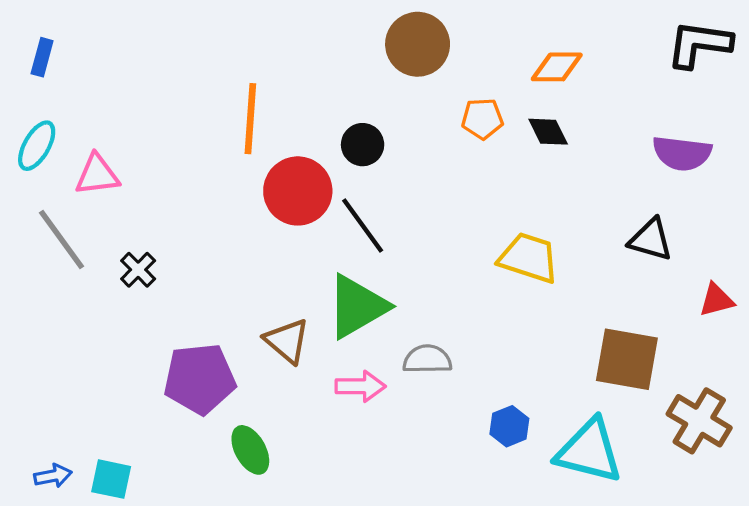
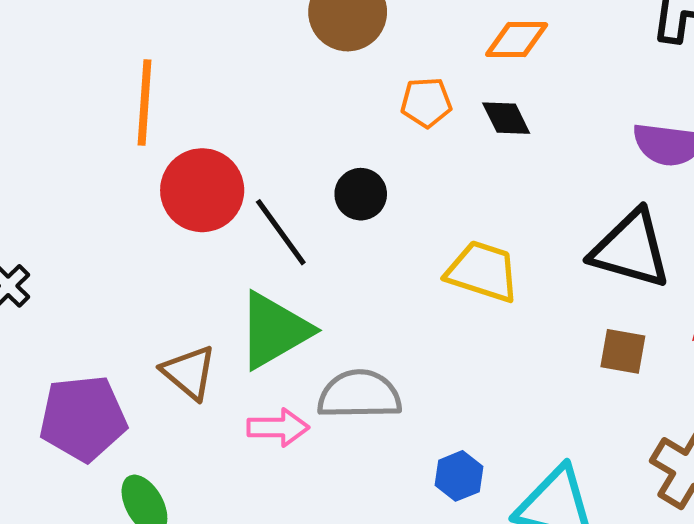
black circle: (363, 145) -> (361, 194), moved
black triangle: (651, 240) -> (631, 249), size x1.5
gray semicircle: (427, 359) -> (359, 395), size x1.4
brown square: (627, 359) -> (623, 351), moved, size x0.6

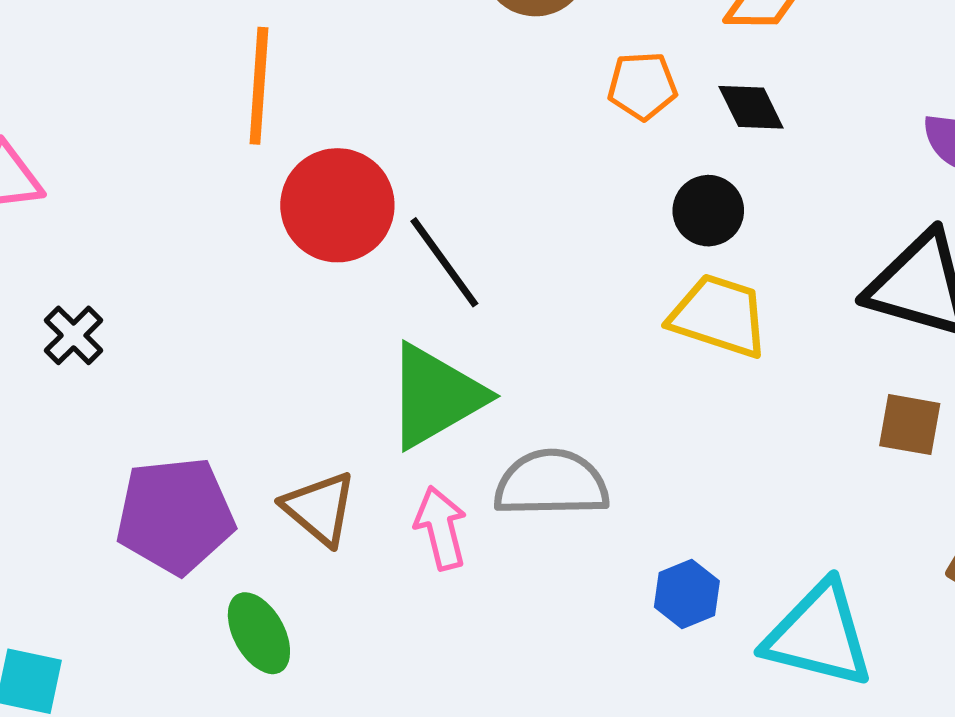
black circle: (361, 194) -> (708, 211), moved
brown triangle: (189, 372) -> (320, 508), moved
pink arrow: (278, 427) -> (441, 528), turned -104

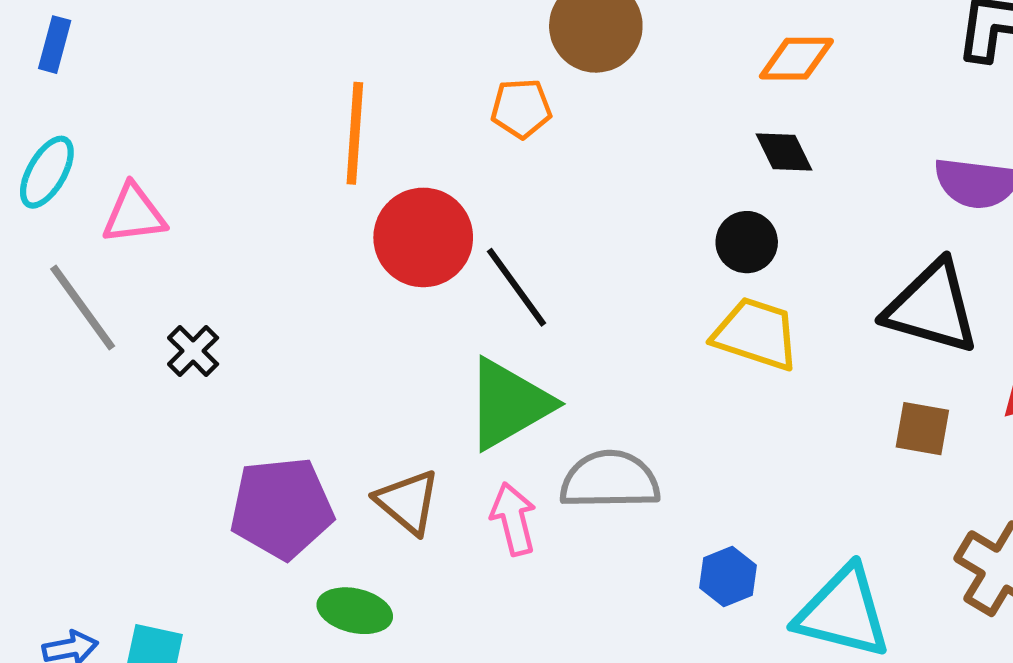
orange pentagon: (642, 86) -> (521, 108), moved
green ellipse: (259, 633) -> (355, 611), turned -48

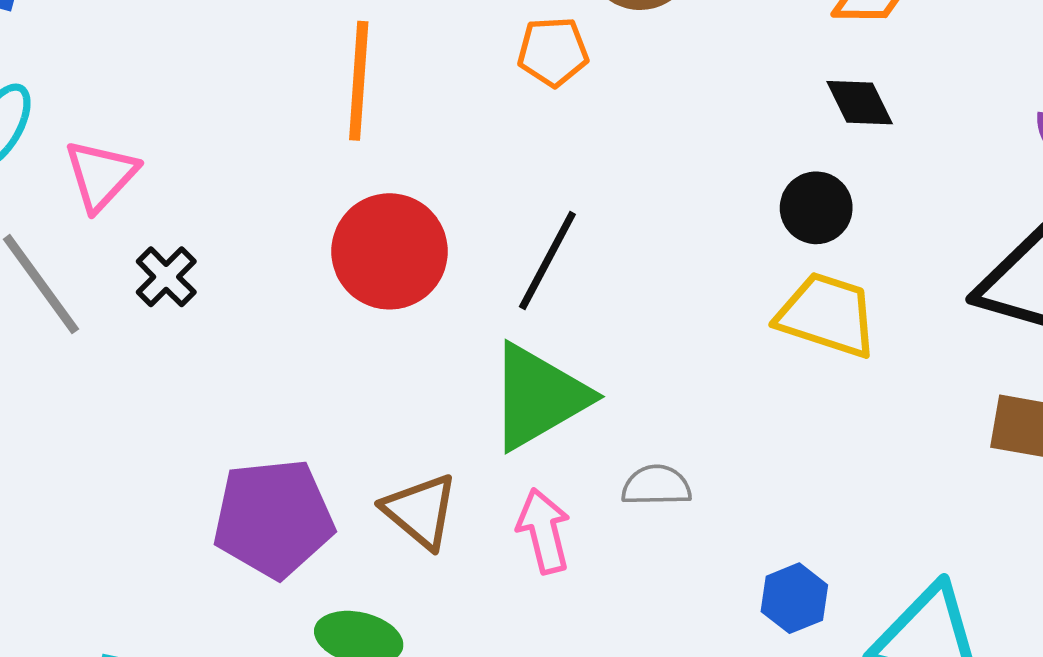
pink triangle: (134, 214) -> (101, 175), turned -40
red circle: (423, 237) -> (390, 251), moved
black line: (517, 287) -> (547, 260), turned 64
black cross: (193, 351) -> (166, 277), moved
gray semicircle: (610, 480) -> (656, 486), size x0.6

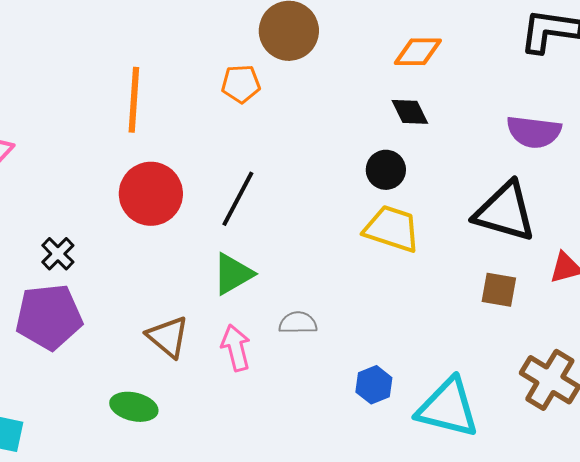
black cross: (166, 277) -> (58, 254), moved
green triangle: (538, 397) -> (233, 274), size x0.7
purple pentagon: (273, 518) -> (49, 317), moved

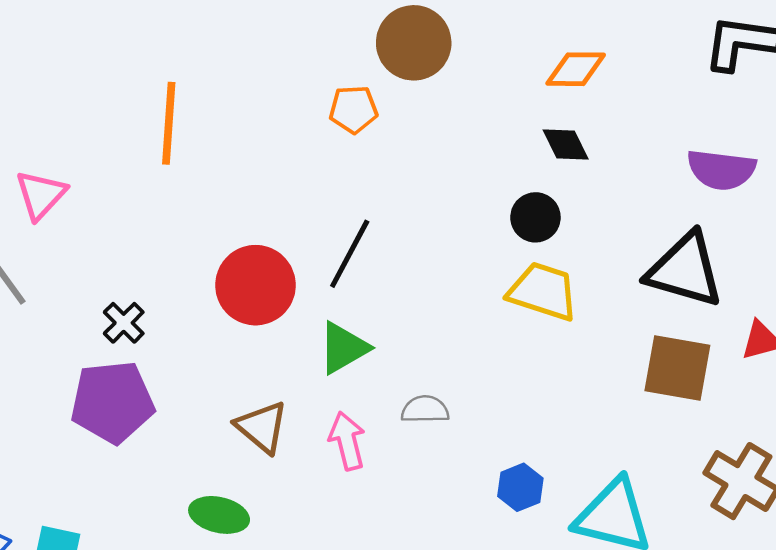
orange line: (134, 100) -> (169, 123), moved
red circle: (151, 194) -> (255, 285), moved
brown square: (499, 290) -> (677, 368), size x1.5

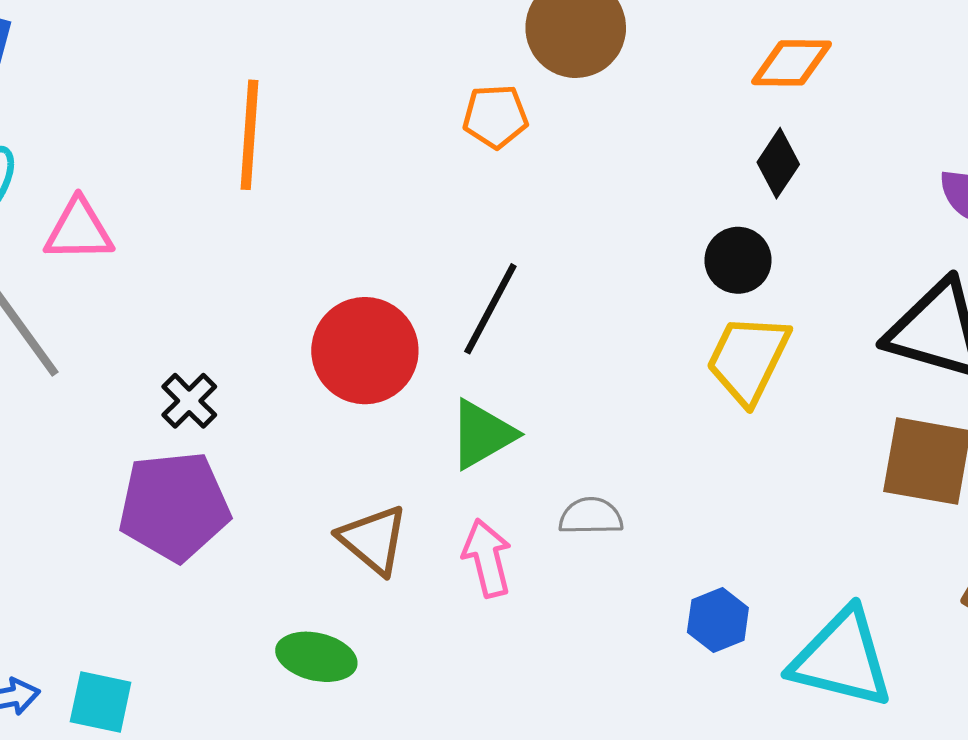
black diamond: (566, 145) -> (778, 163), turned 60
pink triangle: (41, 195) -> (79, 230), turned 46
yellow trapezoid: (543, 291) -> (748, 359), turned -82

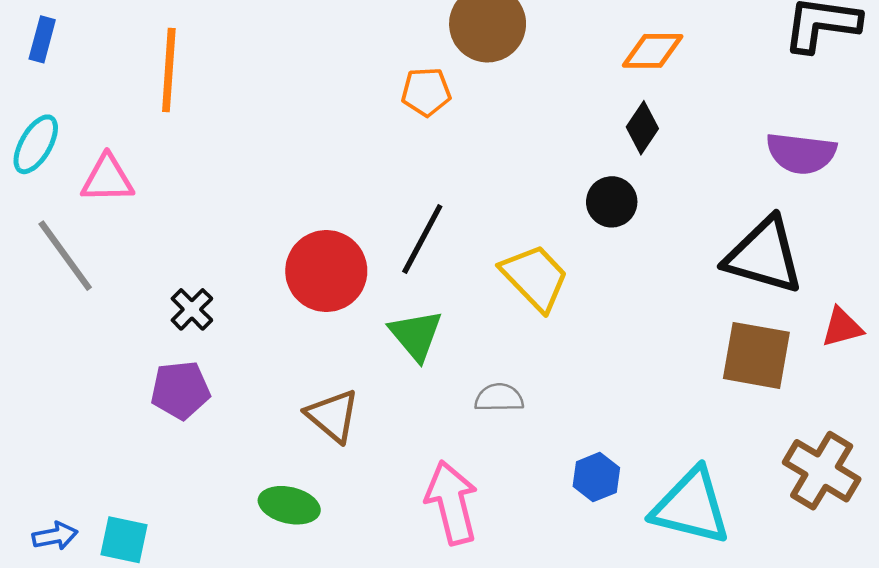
orange line: (249, 135) -> (169, 70), moved
yellow trapezoid: (748, 359) -> (535, 277), moved, turned 110
green triangle: (482, 434) -> (416, 335), turned -40
purple pentagon: (174, 506) -> (180, 390), size x0.7
pink arrow: (487, 558) -> (452, 503), moved, size x1.4

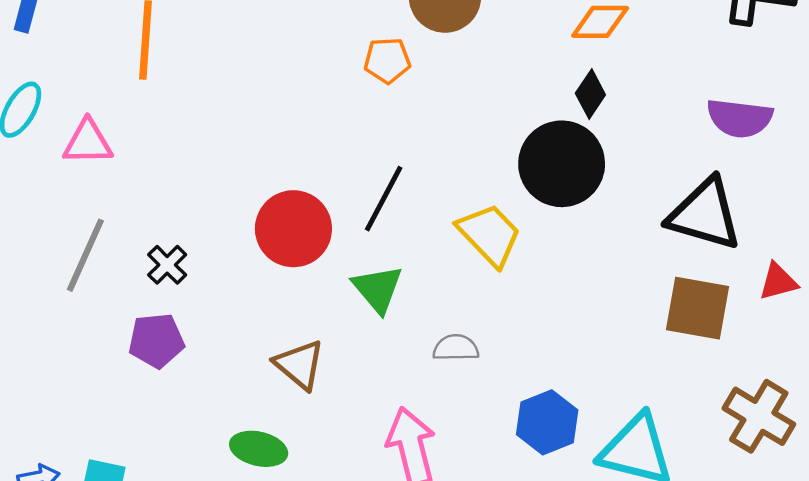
black circle: (612, 202) -> (562, 164), size x1.8
gray line: (65, 256) -> (85, 255), moved, turned 60
blue hexagon: (596, 477) -> (547, 422), size x1.4

